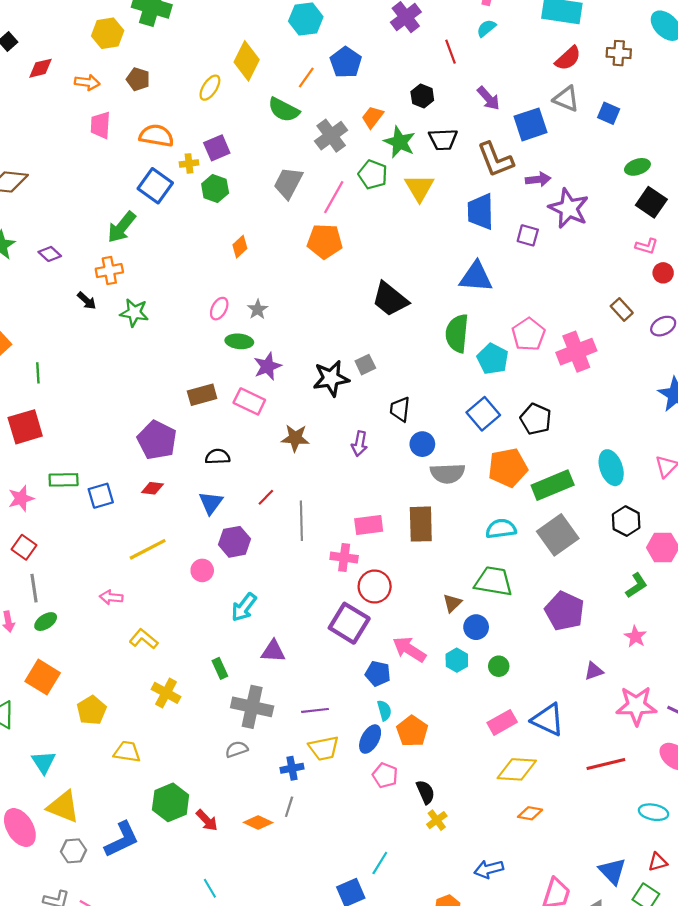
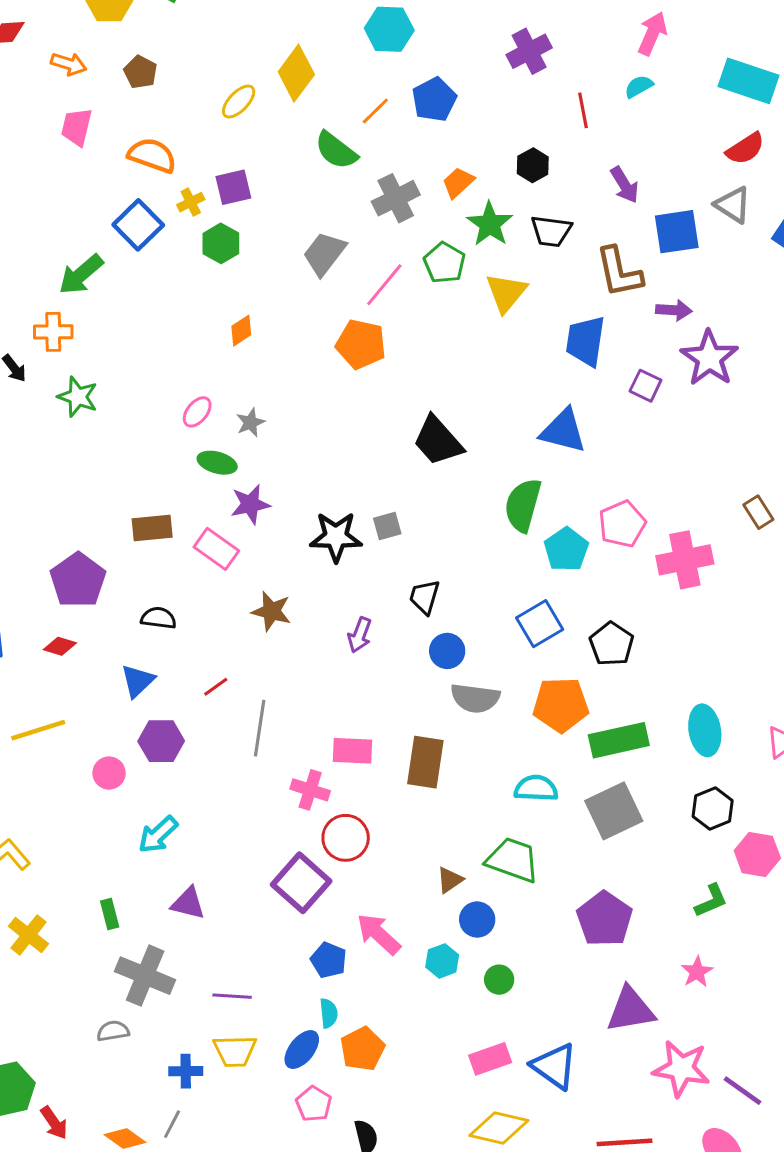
yellow cross: (189, 163) -> (191, 202), turned -30
purple triangle: (594, 671) -> (631, 1010), size x1.8

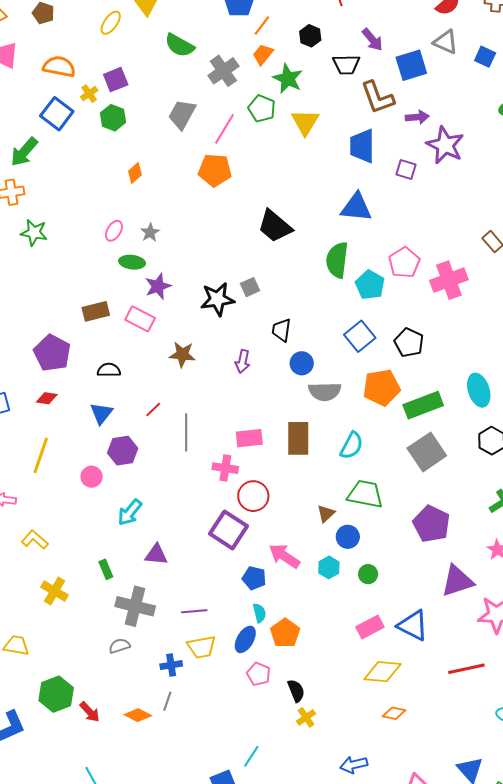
orange line: (375, 111) -> (262, 25), moved
black trapezoid: (551, 231) -> (346, 65), moved
yellow line: (38, 730) -> (41, 455), turned -45
cyan semicircle: (536, 788) -> (352, 446), moved, turned 124

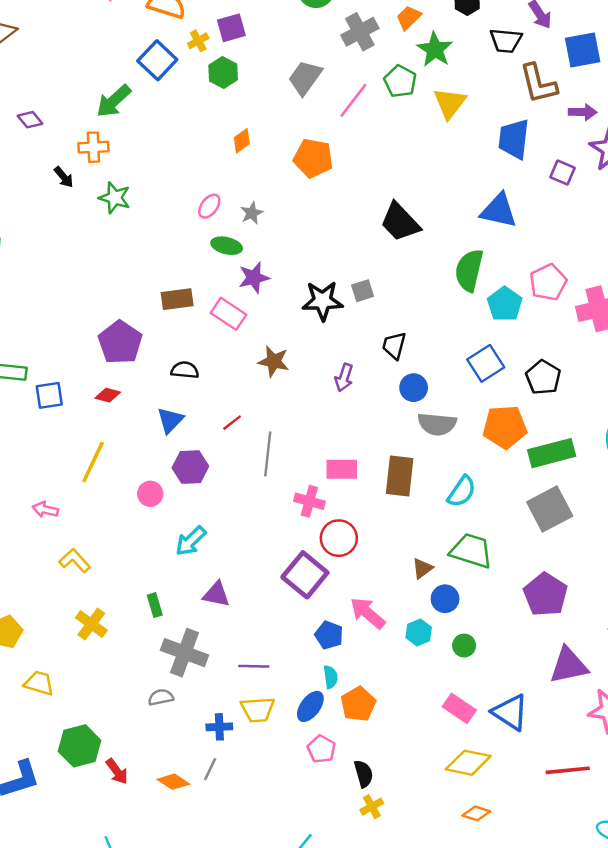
orange pentagon: (215, 170) -> (313, 158), moved
pink rectangle: (370, 627) -> (459, 708), turned 56

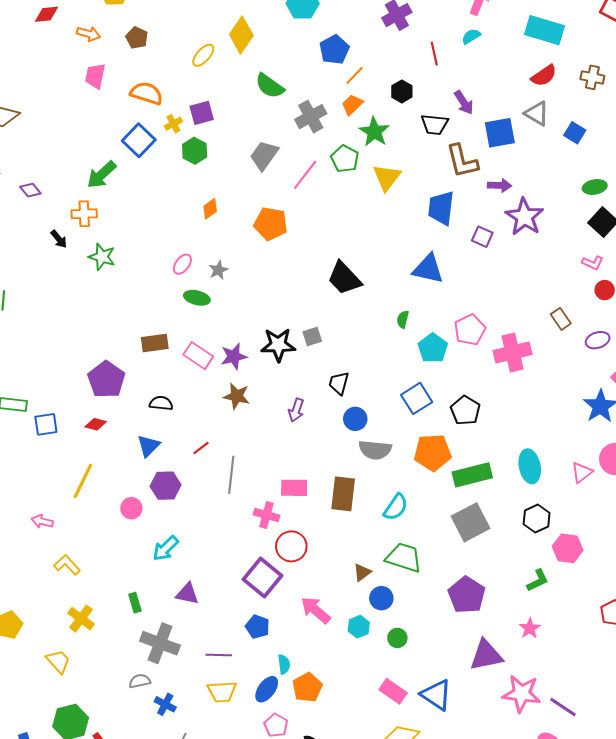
green semicircle: (469, 270) -> (403, 319), size x0.5
purple star: (254, 278) -> (234, 356), moved
blue pentagon: (329, 635) -> (258, 627), moved
yellow trapezoid: (39, 683) -> (58, 661), moved, turned 32
blue cross: (219, 727) -> (165, 704), moved, turned 30

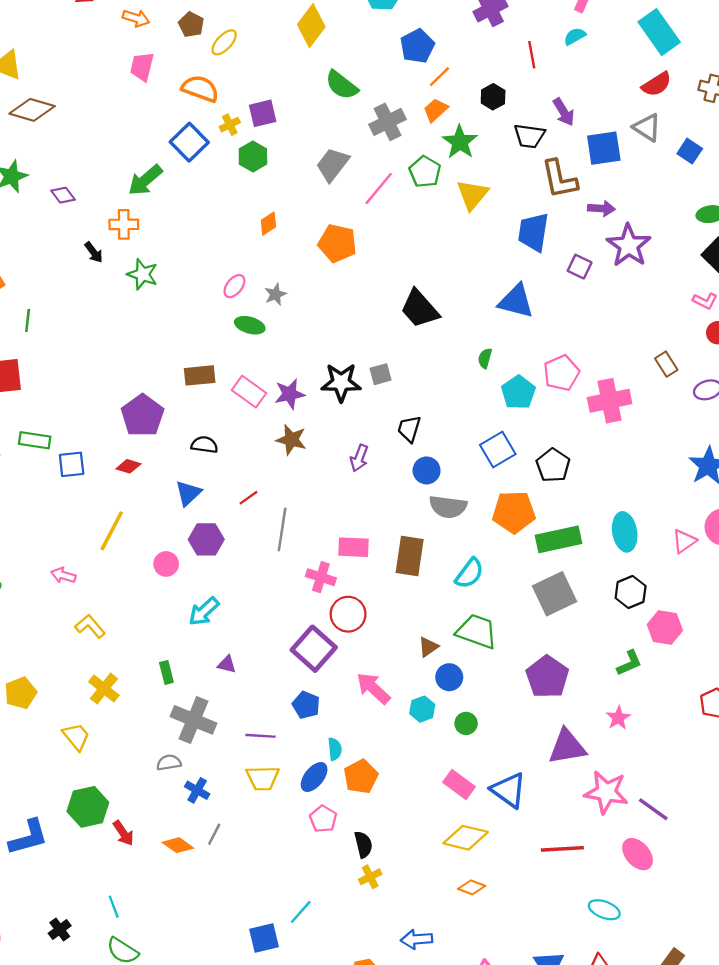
cyan rectangle: (545, 30) -> (659, 32), turned 36
yellow ellipse: (203, 55) -> (224, 42), moved
purple triangle: (187, 594) -> (227, 664), size x0.7

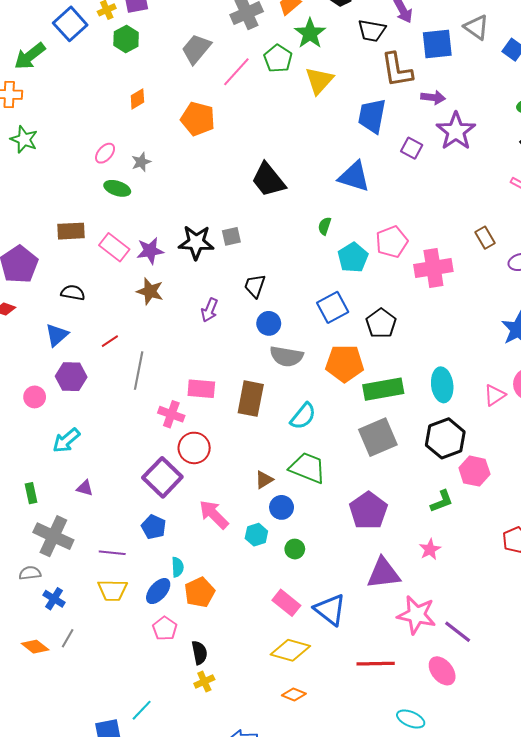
black hexagon: (631, 592) -> (445, 438), size x1.4

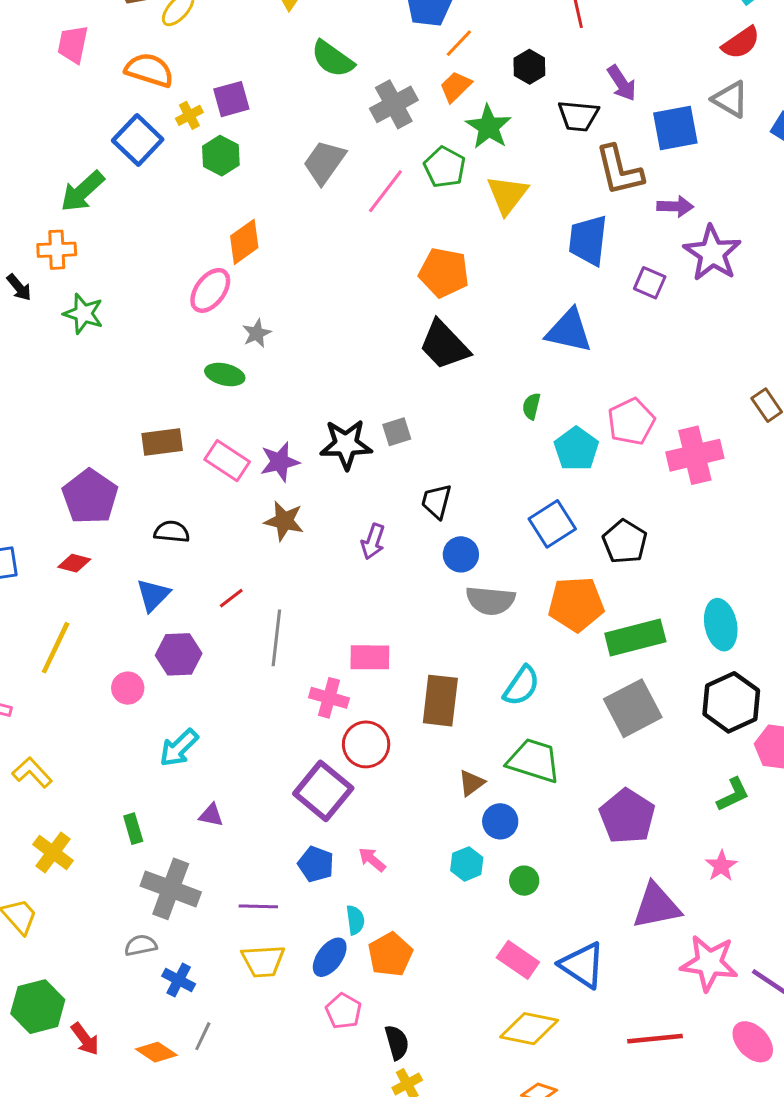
orange diamond: (137, 99) -> (244, 242), size x1.4
orange pentagon: (198, 119) -> (444, 273), moved
pink ellipse: (105, 153) -> (210, 290), moved, size x1.4
brown rectangle: (251, 399) -> (440, 701), moved
pink arrow: (214, 514) -> (372, 860), moved, size x0.6

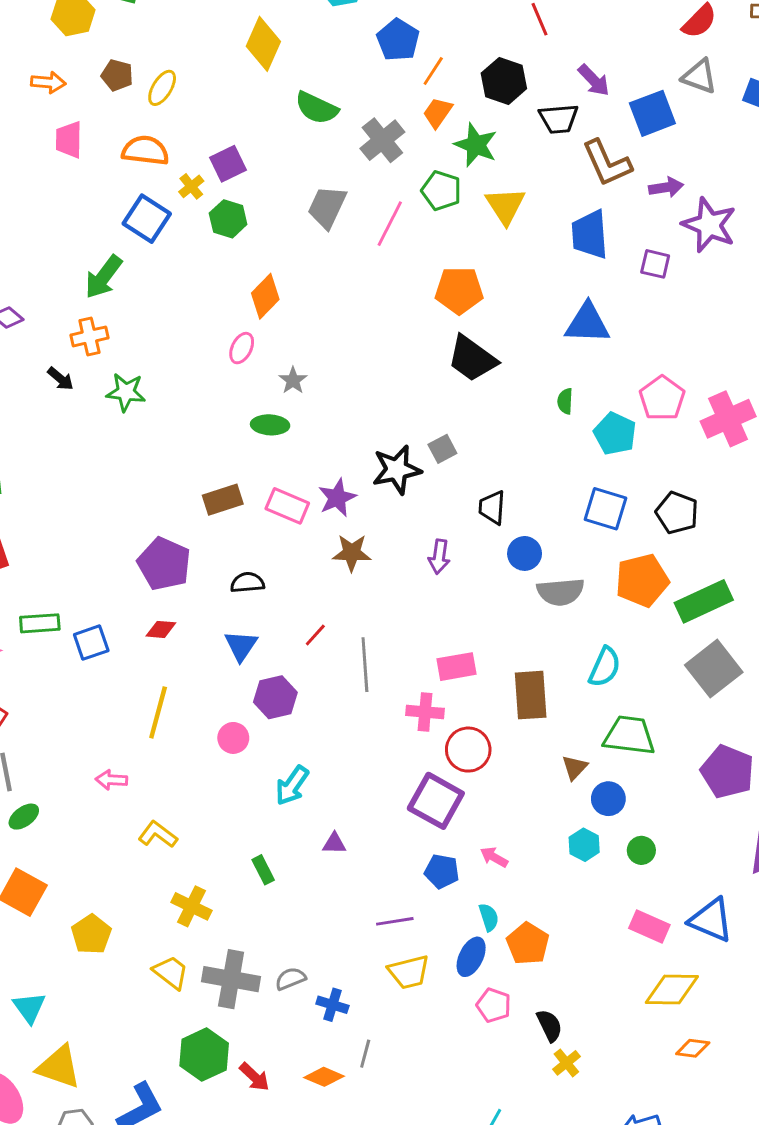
black hexagon: (529, 67) -> (504, 81), size x1.4
pink ellipse: (210, 290) -> (242, 348), size x0.7
blue square: (552, 524) -> (605, 509), turned -30
gray cross: (171, 889) -> (231, 979), moved

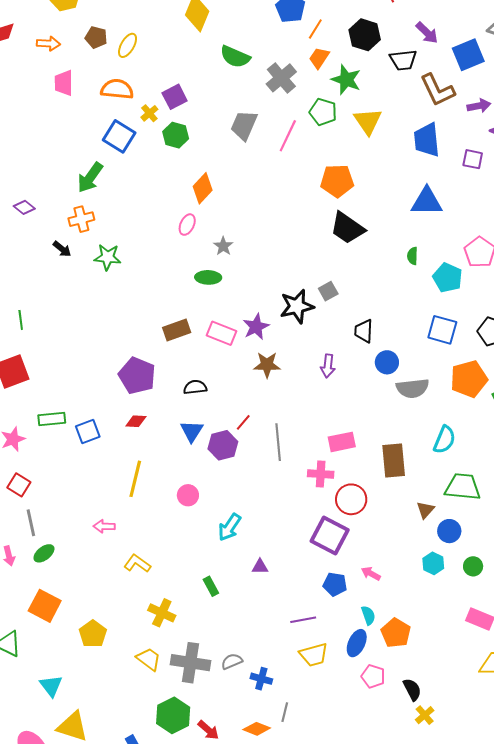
purple hexagon: (275, 697) -> (223, 445), moved

